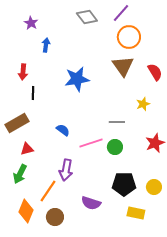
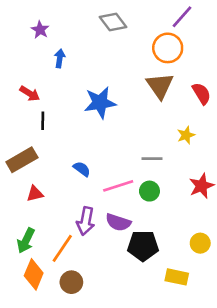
purple line: (121, 13) -> (182, 17), moved
red arrow: (23, 72) -> (30, 93), turned -63
green arrow: (20, 174) -> (26, 241), moved
black pentagon: (124, 184) -> (143, 246), moved
purple semicircle: (91, 203) -> (118, 222), moved

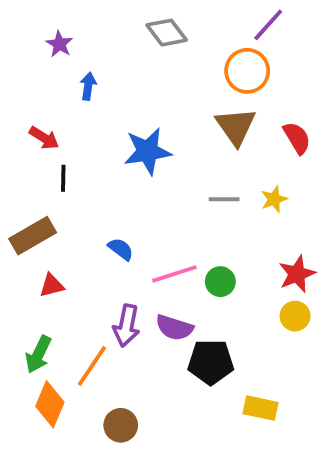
gray line: (152, 159) -> (224, 199), moved
yellow circle: (200, 243) -> (295, 316), moved
brown circle: (71, 282) -> (121, 425), moved

